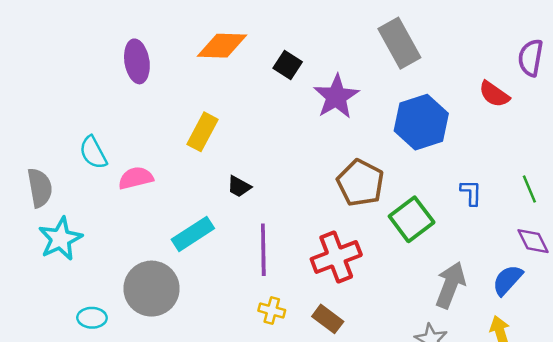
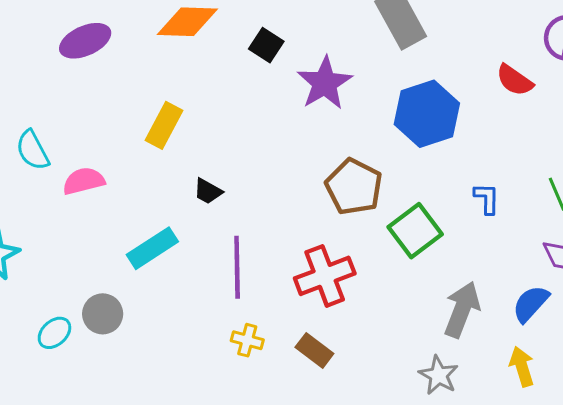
purple ellipse: (137, 61) -> (85, 41), turned 75
gray circle: (152, 289) -> (103, 314), size x0.6
cyan ellipse: (92, 318) -> (54, 333), moved, turned -44

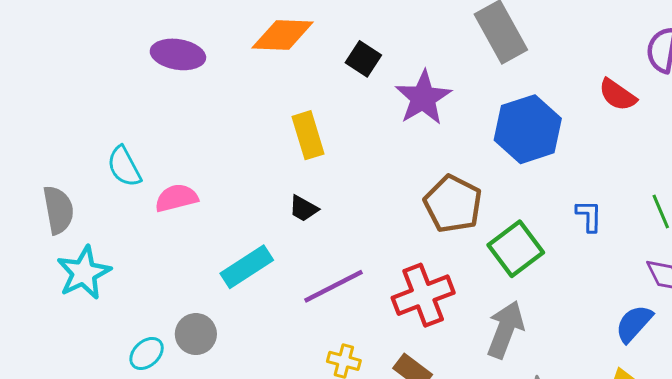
purple ellipse: (85, 41) -> (178, 54), turned 33
yellow rectangle: (164, 125) -> (308, 135), moved, turned -45
purple line: (237, 267) -> (333, 286), turned 64
gray arrow: (462, 310) -> (505, 330), moved

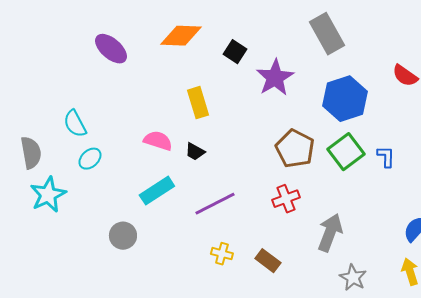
purple ellipse: (178, 54) -> (111, 49), turned 32
pink semicircle: (176, 198) -> (158, 141), moved, turned 32
green square: (516, 249) -> (346, 152), moved
red cross: (423, 295) -> (286, 199), moved, size x0.7
cyan ellipse: (147, 353) -> (90, 159), moved

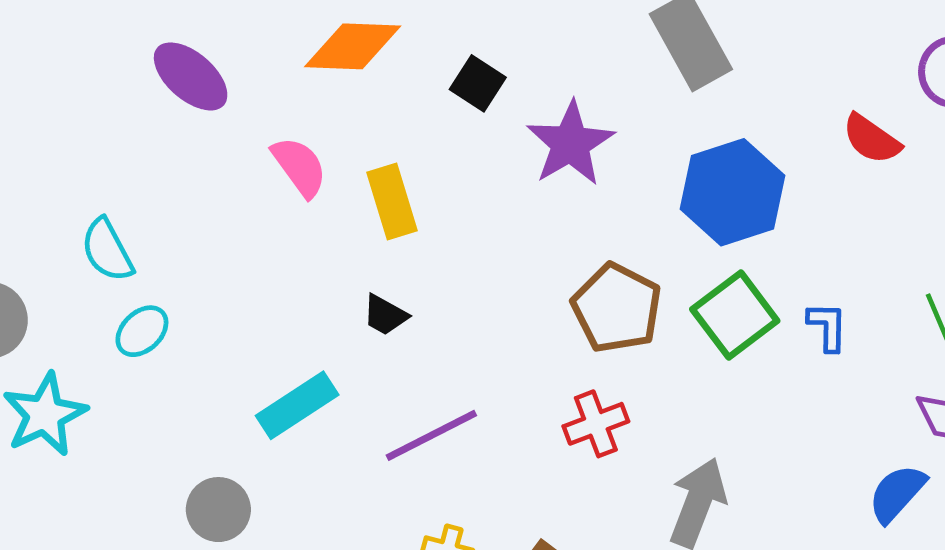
pink semicircle: (158, 141) -> (299, 167), moved, turned 36

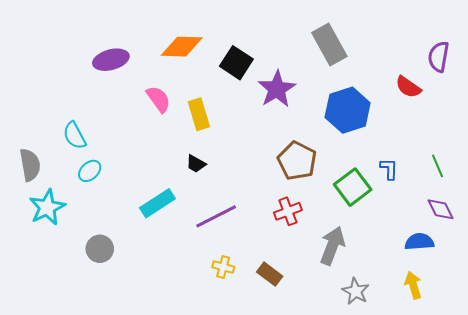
purple ellipse: (191, 76) -> (111, 60), turned -56
black square: (478, 83) -> (236, 63), size x1.4
green square: (735, 315) -> (353, 187), moved
blue semicircle: (897, 493) -> (419, 242), turned 44
gray circle: (218, 510) -> (100, 249), moved

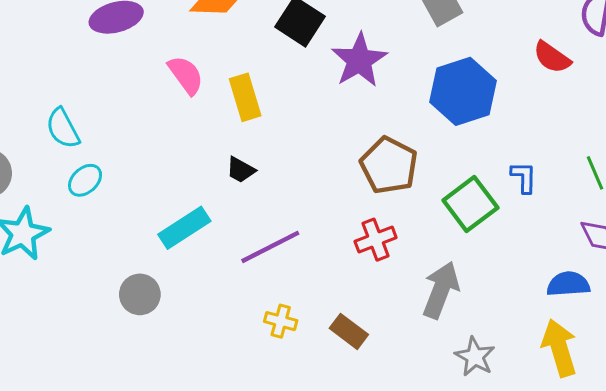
gray circle: (100, 249) -> (140, 294), moved
yellow arrow: (413, 285) -> (559, 348), size x1.4

